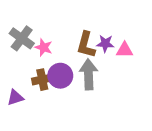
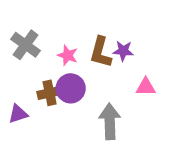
pink star: (44, 47) -> (68, 55), moved
pink triangle: (125, 50) -> (146, 87), moved
gray arrow: (89, 74) -> (110, 121), moved

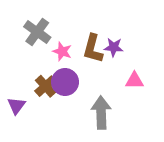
gray cross: (26, 45) -> (37, 32), moved
brown cross: (50, 93) -> (46, 86), turned -30
purple triangle: (18, 114) -> (16, 106), turned -36

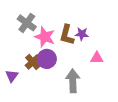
pink star: (62, 51) -> (45, 37), size x1.5

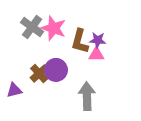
pink star: (45, 37) -> (54, 28), moved
pink triangle: (97, 58) -> (96, 54), moved
purple triangle: (12, 76) -> (14, 90), turned 40

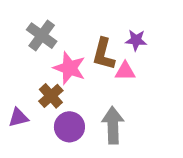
pink star: (54, 28) -> (69, 68), moved
purple star: (98, 40) -> (136, 40), moved
purple circle: (56, 70) -> (69, 127), moved

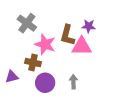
pink triangle: (125, 71) -> (82, 46), size x1.5
brown cross: (51, 96) -> (33, 63), turned -35
gray arrow: (113, 125) -> (73, 82), size x0.6

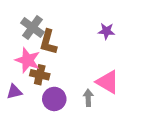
brown L-shape: (67, 35) -> (48, 42), moved
pink star: (45, 44) -> (28, 60), moved
pink triangle: (82, 46) -> (108, 82), moved, turned 30

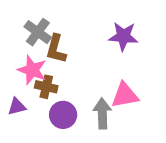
purple star: (106, 31) -> (123, 36), size x1.5
pink triangle: (108, 82) -> (125, 95), turned -40
gray arrow: (88, 98) -> (102, 113), size x1.5

